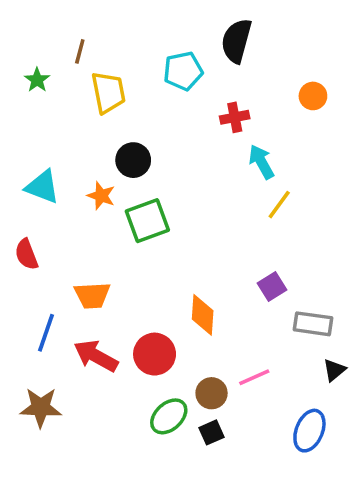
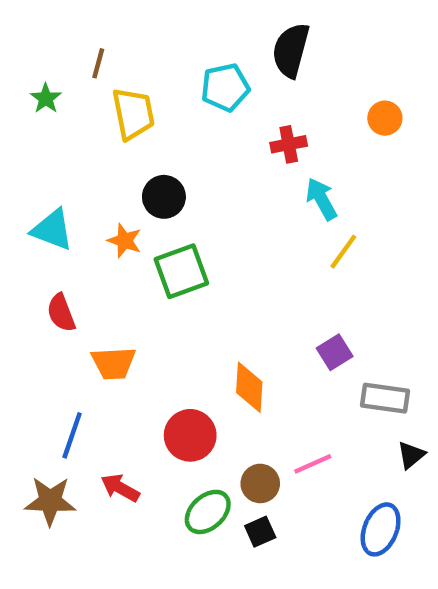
red semicircle: (26, 254) -> (61, 313), moved
blue line: (46, 333) -> (72, 435), moved
red arrow: (96, 356) -> (120, 488), moved, size x0.7

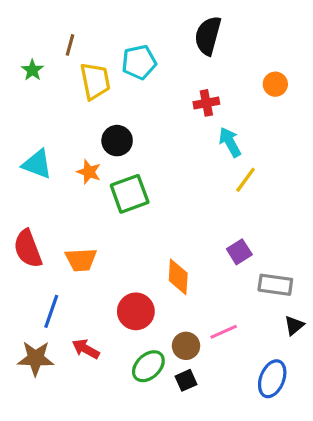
cyan pentagon: (225, 87) -> (139, 62), moved
red semicircle: (61, 313) -> (28, 249), moved, size x1.4

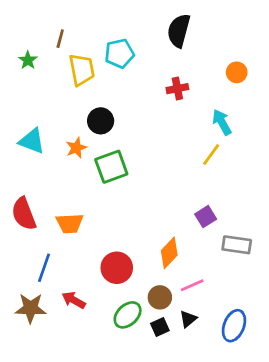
cyan arrow: (230, 142) -> (222, 122), moved
orange star: (89, 172) -> (76, 148), turned 30
orange diamond: (178, 277) -> (169, 253), moved, turned 40
black triangle: (294, 325) -> (188, 319), moved

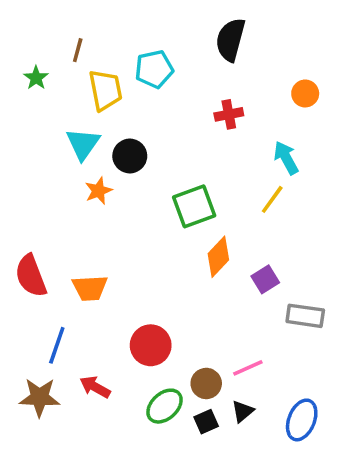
cyan triangle: (32, 141) -> (83, 144), moved, turned 44
green square: (111, 167) -> (194, 206), moved
orange diamond: (169, 253) -> (218, 257), moved

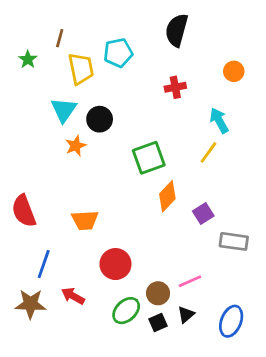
orange trapezoid: (90, 288) -> (85, 220), moved

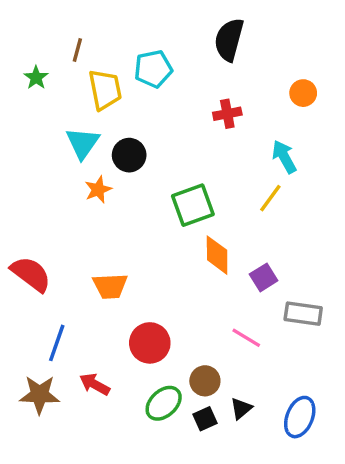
orange diamond: (167, 196) -> (217, 255), turned -44
red semicircle: (24, 211) -> (31, 274), turned 148
pink line: (190, 281) -> (246, 338), moved, turned 55

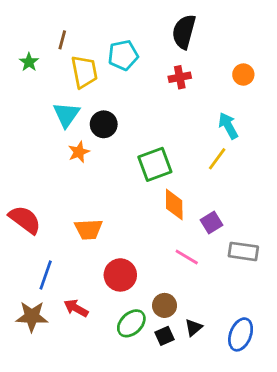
red cross: (227, 114) -> (180, 77), moved
pink line: (246, 338) -> (187, 257), moved

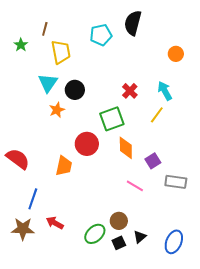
cyan pentagon: (123, 55) -> (101, 35), moved
red cross: (180, 77) -> (130, 91), moved, turned -35
orange trapezoid: (88, 229) -> (64, 166), turned -75
red circle: (120, 275) -> (87, 144), moved

